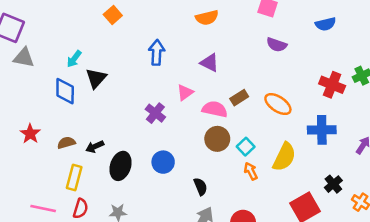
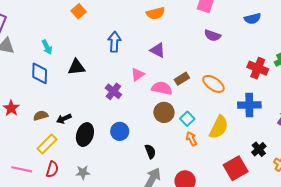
cyan arrow: (74, 59) -> (47, 47), turned -64
black triangle: (96, 78) -> (77, 67), moved, turned 42
yellow rectangle: (74, 178) -> (47, 144), turned 30

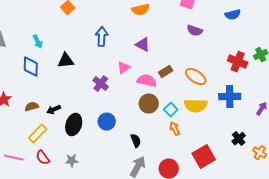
yellow semicircle: (219, 127) -> (196, 106), moved, turned 65
red square: (236, 168) -> (204, 157), moved
red semicircle: (52, 169) -> (43, 158), turned 126

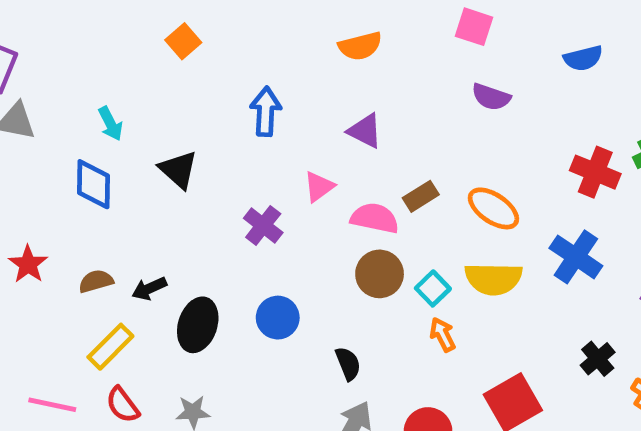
black triangle: (66, 61) -> (178, 170), turned 48
blue cross: (230, 97) -> (576, 257), turned 35

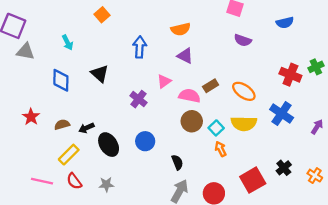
orange semicircle: (360, 46) -> (181, 29), moved
cyan arrow: (110, 124) -> (68, 43), moved
black ellipse: (198, 325) -> (109, 145), turned -50
black cross: (598, 359) -> (284, 168), moved

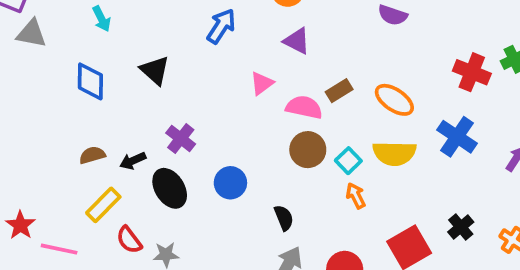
blue arrow: (140, 47) -> (221, 26), turned 30
purple cross: (139, 99) -> (181, 139), moved
red star: (31, 117) -> (20, 225), moved
red semicircle: (74, 181) -> (129, 240), moved

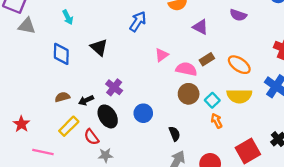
purple triangle: (297, 41) -> (200, 27), moved
red star: (20, 225) -> (21, 124), moved
red semicircle: (129, 240) -> (91, 137), moved

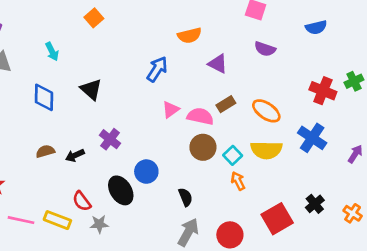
blue arrow: (138, 22) -> (157, 69), moved
pink triangle: (162, 55) -> (171, 110), moved
black ellipse: (108, 116) -> (121, 190), moved
yellow rectangle: (69, 126) -> (57, 220), moved, turned 66

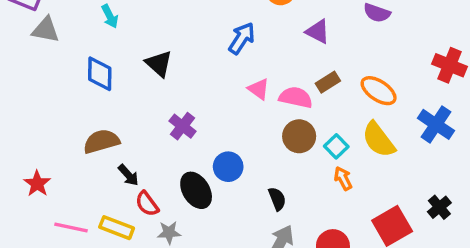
pink triangle: (171, 110) -> (259, 89), turned -48
yellow semicircle: (266, 150) -> (379, 140), turned 52
brown semicircle: (45, 151) -> (101, 141), size x1.5
black arrow: (75, 155) -> (128, 175), moved, turned -108

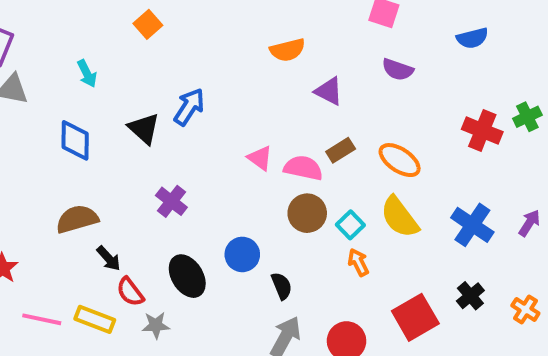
blue arrow: (242, 38) -> (189, 107), moved
blue cross: (436, 124) -> (472, 225), moved
blue circle: (228, 167) -> (242, 254), moved

